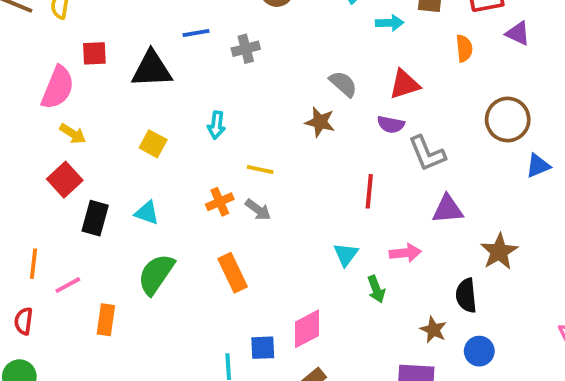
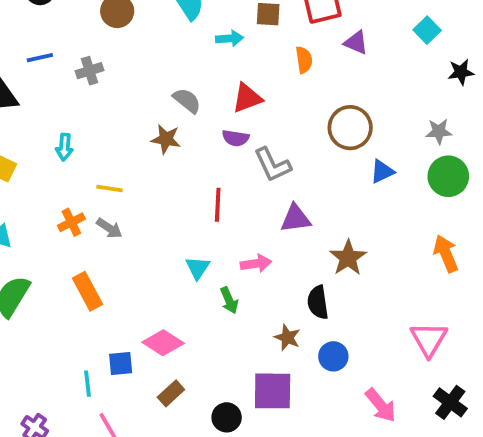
pink diamond: (307, 329) -> (163, 343), turned 63

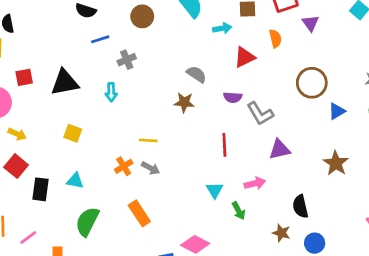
purple triangle: (356, 43) -> (310, 23), turned 36
blue line: (40, 58) -> (100, 39), moved
red triangle: (247, 98) -> (245, 57), moved
cyan arrow: (64, 147) -> (111, 92), moved
brown star: (348, 258) -> (336, 163), moved

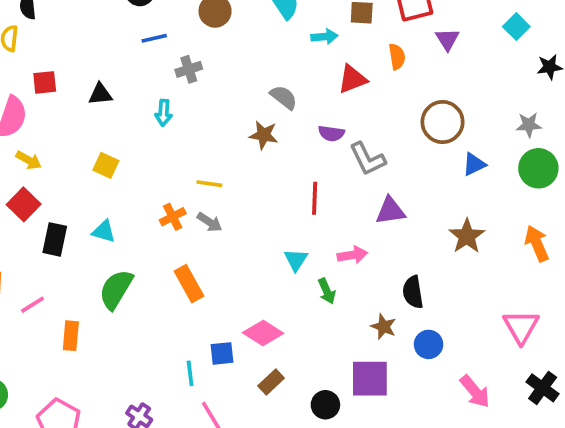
black triangle: (65, 83) -> (100, 94), size x0.6

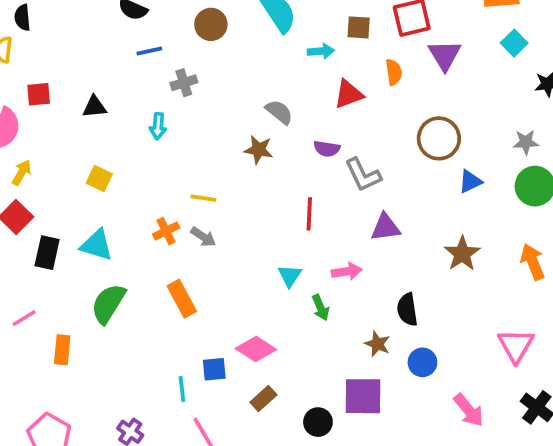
purple triangle: (447, 39) -> (445, 55), size x1.4
yellow arrow: (29, 160) -> (22, 173), turned -90
cyan triangle: (104, 231) -> (97, 245), size x1.4

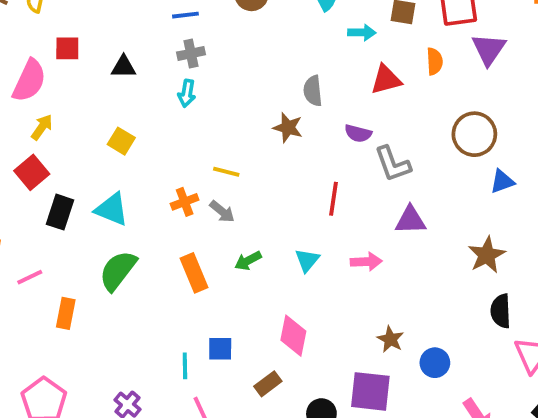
gray cross: (184, 83) -> (191, 53), moved
gray semicircle: (279, 112) -> (313, 91), turned -140
green arrow: (321, 308) -> (248, 261), moved, turned 80
black semicircle: (407, 309) -> (501, 311), moved
pink diamond: (256, 349) -> (293, 336), moved, turned 63

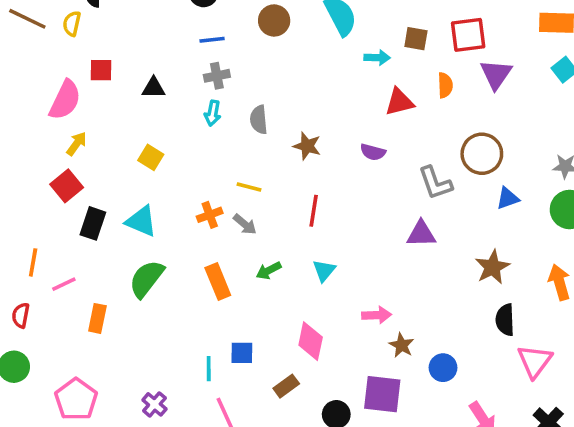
gray semicircle: (313, 91) -> (259, 120), moved
gray L-shape: (393, 164) -> (435, 183), moved
red line: (333, 199) -> (314, 211), moved
pink arrow: (366, 262) -> (377, 315), moved

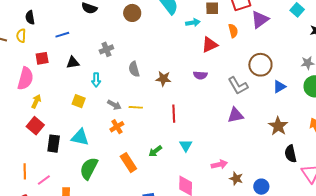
blue line: (212, 40) -> (62, 35), moved
purple triangle: (496, 74) -> (260, 19), turned 30
cyan arrow: (213, 113) -> (96, 80), moved
gray arrow: (245, 224) -> (114, 105), moved

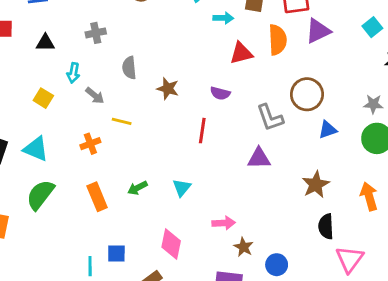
orange semicircle: (233, 31) -> (278, 40), size x1.5
gray arrow: (114, 105) -> (95, 96), moved
red line: (174, 114) -> (202, 131), moved

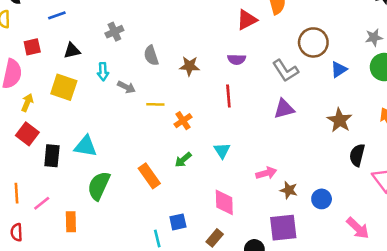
yellow square: (43, 98) -> (64, 87), moved, size x1.5
orange cross: (90, 144) -> (183, 121), moved
black semicircle: (326, 226) -> (357, 155), turned 30

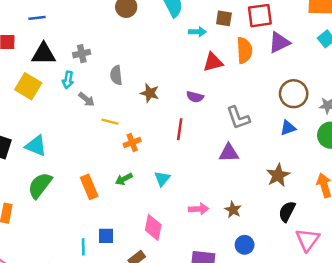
gray cross: (114, 32) -> (82, 54), moved
brown circle: (313, 42) -> (294, 94), moved
black triangle: (72, 51) -> (44, 54), size x1.5
brown star: (289, 190) -> (233, 210), moved

